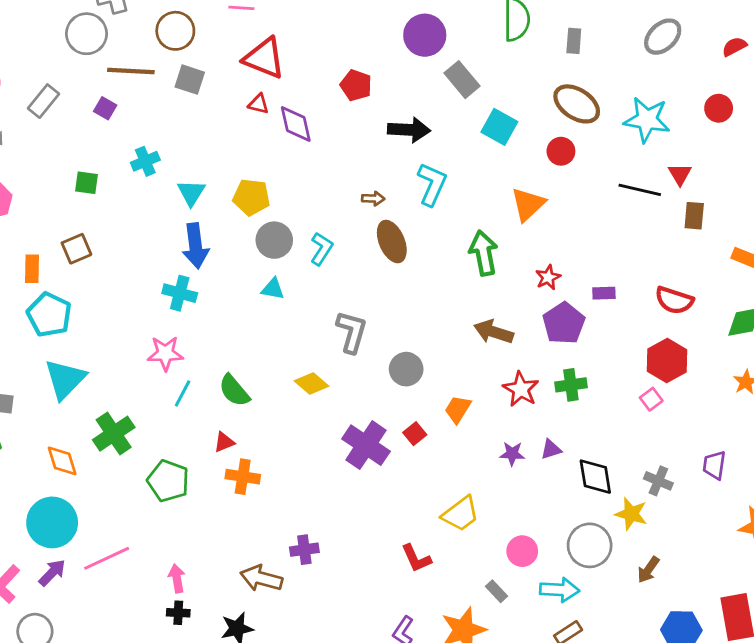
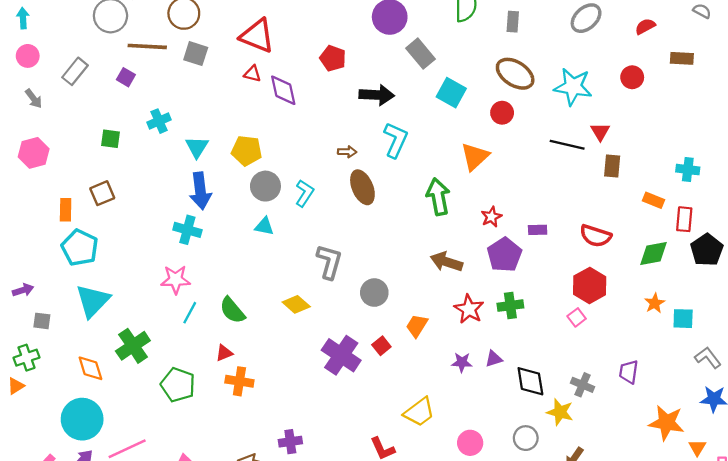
gray circle: (590, 545) -> (526, 438), size x0.7

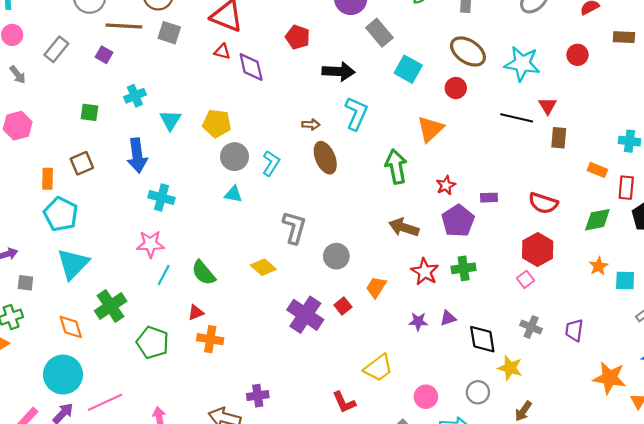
blue arrow: (200, 191) -> (137, 155), moved
gray cross: (583, 385) -> (531, 327), moved

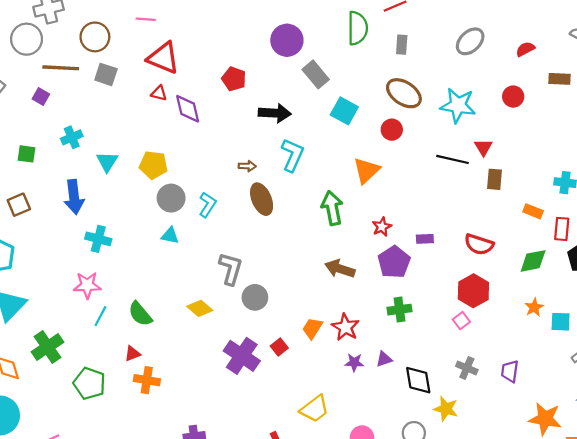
gray circle: (336, 256) -> (255, 297), moved
red star: (425, 272) -> (345, 327), moved

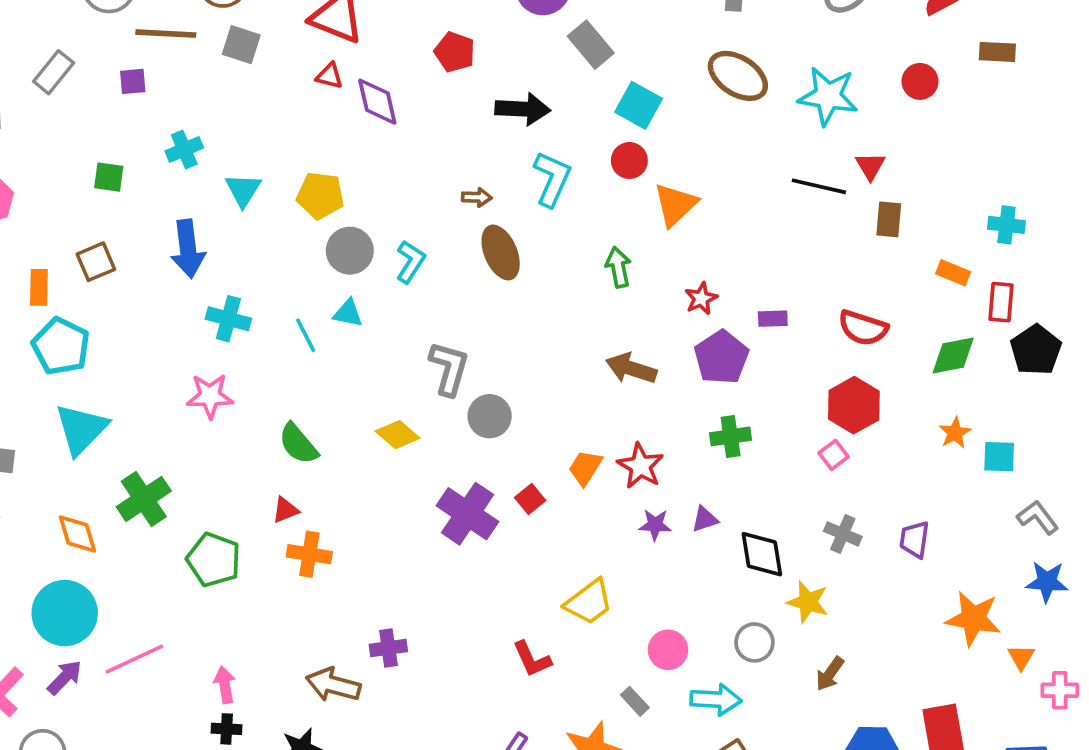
purple square: (41, 97) -> (133, 81), turned -35
red circle: (392, 130) -> (629, 161), moved
green arrow: (332, 208) -> (618, 267), size x0.7
cyan line: (100, 316) -> (306, 335), moved, turned -55

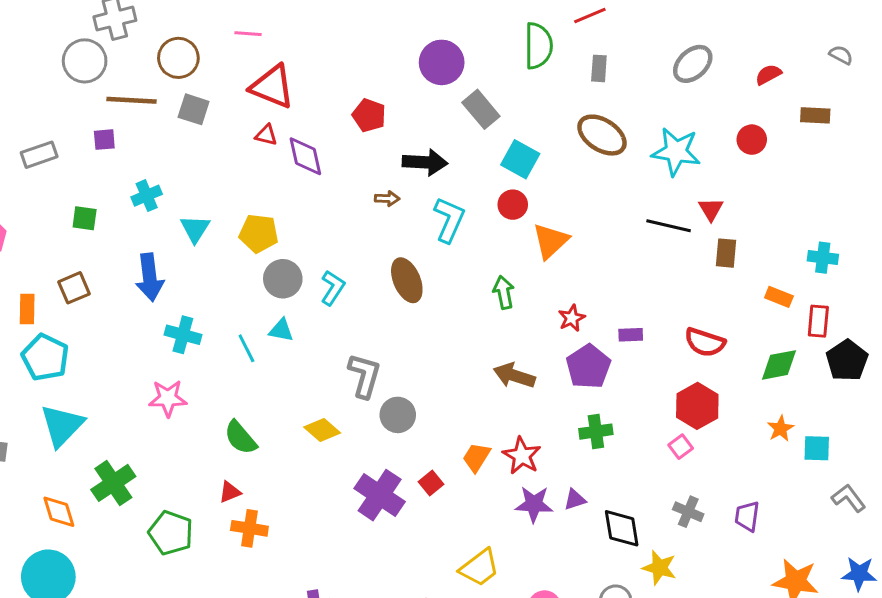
gray rectangle: (54, 72) -> (39, 155), moved, turned 32
brown arrow: (477, 197) -> (387, 199), moved
purple star: (655, 525) -> (534, 504), size x1.4
blue star: (1047, 582) -> (859, 574), moved

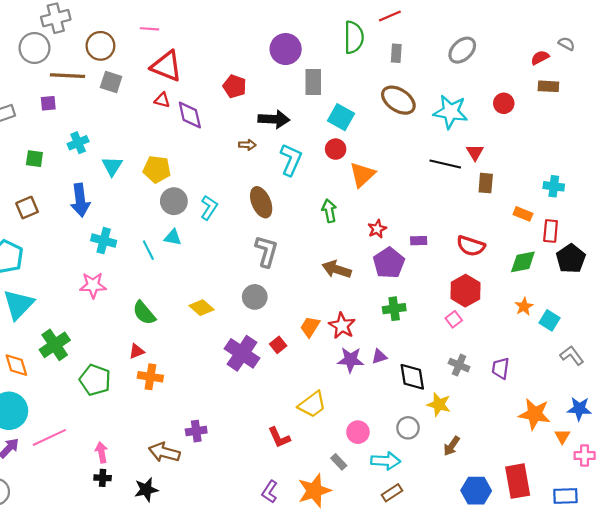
red semicircle: (768, 75) -> (540, 58), moved
gray rectangle: (481, 109) -> (313, 82), turned 40
gray L-shape: (364, 376) -> (266, 251), moved
cyan square: (817, 448) -> (549, 320), turned 30

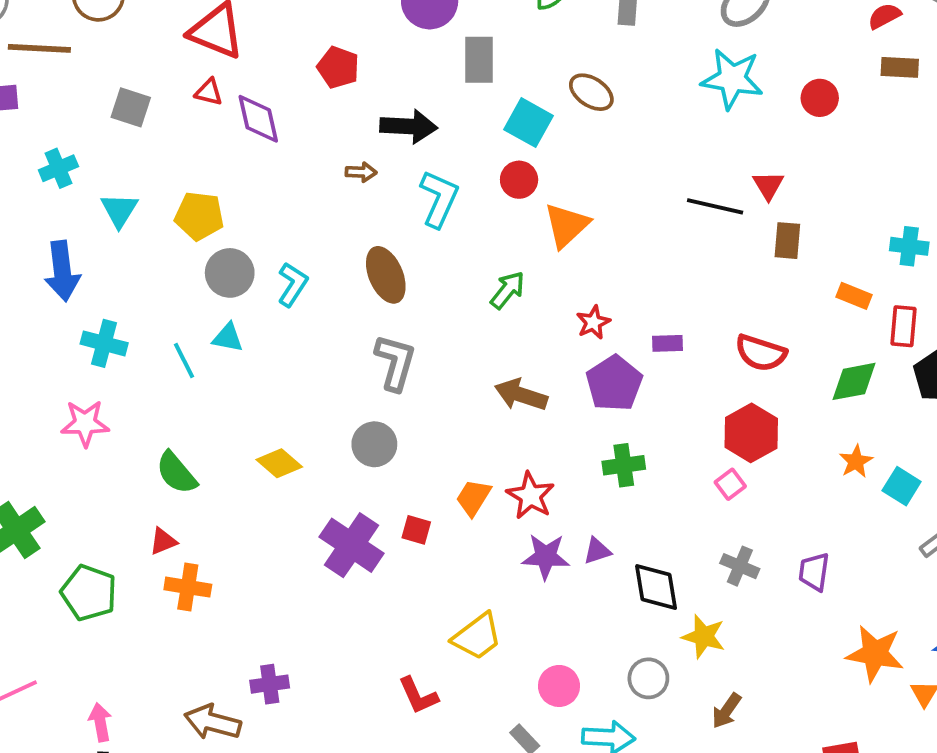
gray square: (111, 82) -> (131, 107), moved
brown ellipse: (398, 100) -> (591, 92), moved, size x0.7
cyan star: (451, 112) -> (732, 79), moved
green arrow: (329, 211) -> (508, 290), turned 50
red square: (278, 345) -> (416, 530), turned -35

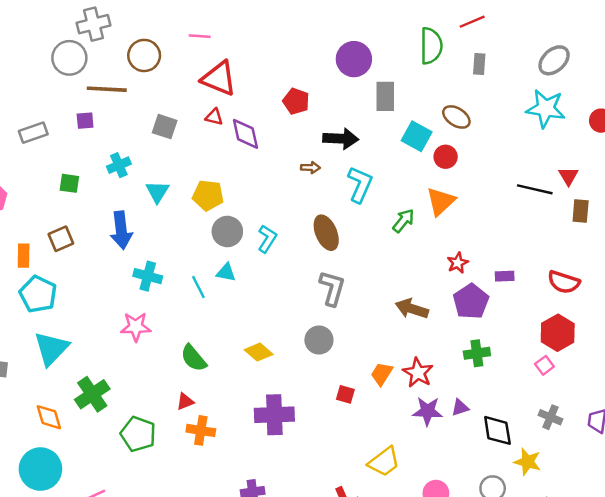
red circle: (519, 180) -> (446, 157), moved
green arrow: (508, 290) -> (403, 221), moved
purple cross: (352, 545) -> (274, 415), moved, turned -36

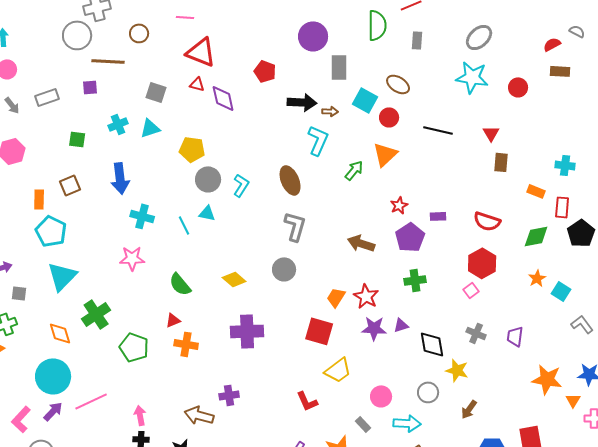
brown circle: (144, 55) -> (139, 33), size x0.7
brown arrow: (311, 168) -> (330, 111), moved
black line: (535, 189) -> (438, 130), moved
cyan triangle: (157, 192) -> (150, 128), moved, turned 40
red square: (345, 394) -> (319, 331), moved, size x1.8

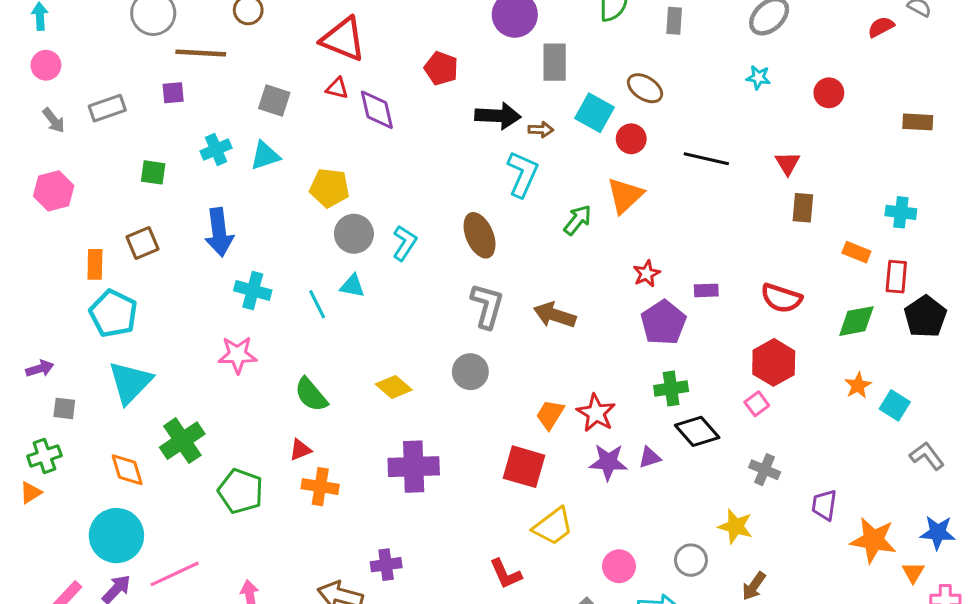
brown rectangle: (560, 71) -> (918, 122), moved
cyan star: (472, 77) -> (758, 77), size x0.5
brown arrow: (361, 243) -> (555, 315), moved
purple trapezoid: (515, 336) -> (824, 505), moved
black diamond: (432, 344) -> (697, 431), moved, turned -32

